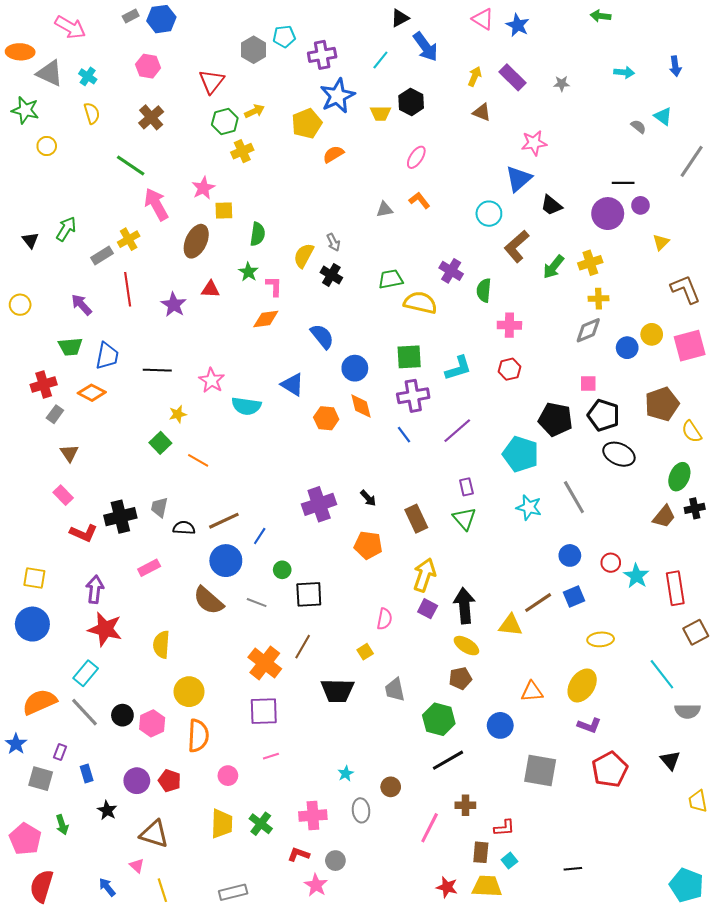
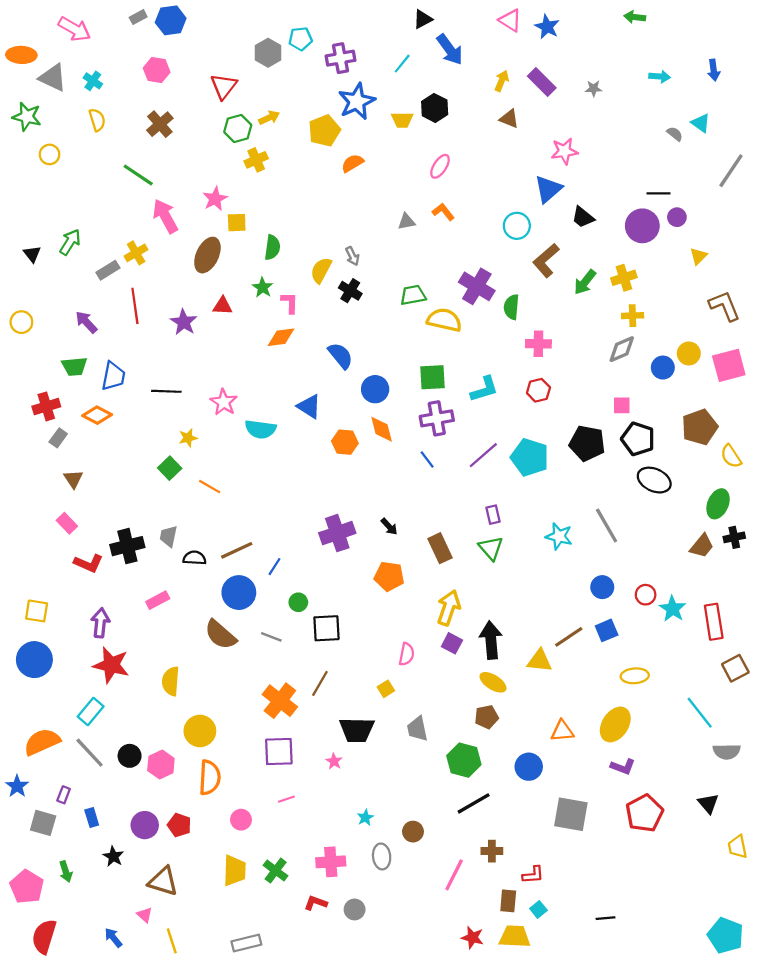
purple cross: (451, 271) -> (477, 286), size x1.4
cyan pentagon: (521, 454) -> (530, 457), moved
pink star: (316, 885) -> (334, 761), moved, size x0.7

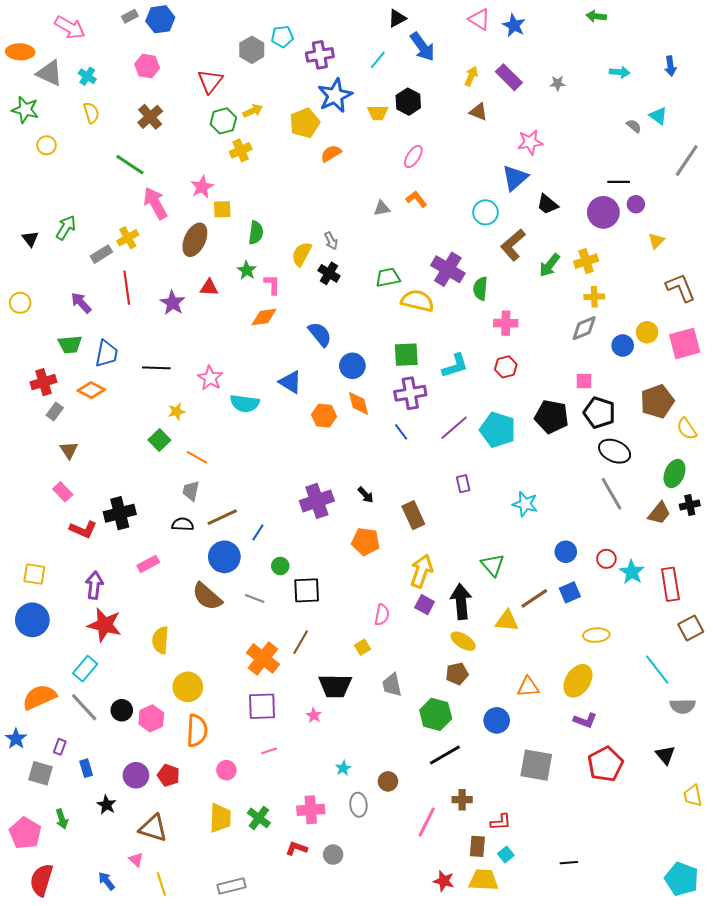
gray line: (607, 525) -> (611, 494), moved
gray trapezoid: (169, 536) -> (191, 491), moved
green triangle: (491, 548) -> (493, 565), moved

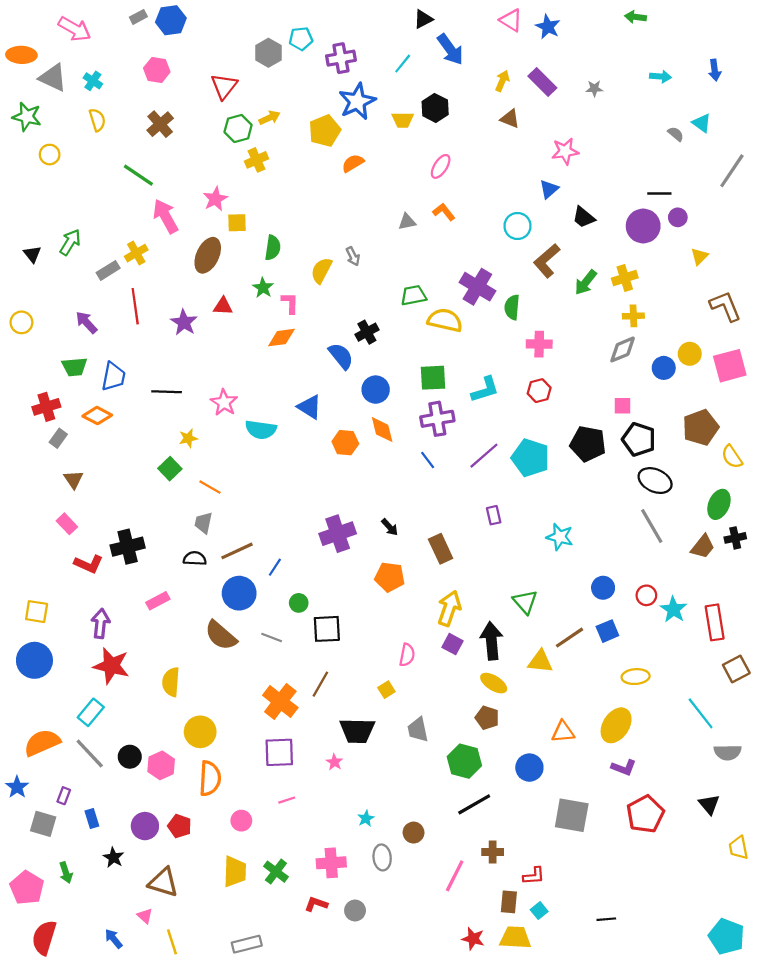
blue triangle: (515, 178) -> (549, 189), size x0.7
black cross: (329, 273) -> (367, 332), moved, turned 30
brown pentagon: (457, 674) -> (487, 718), turned 30

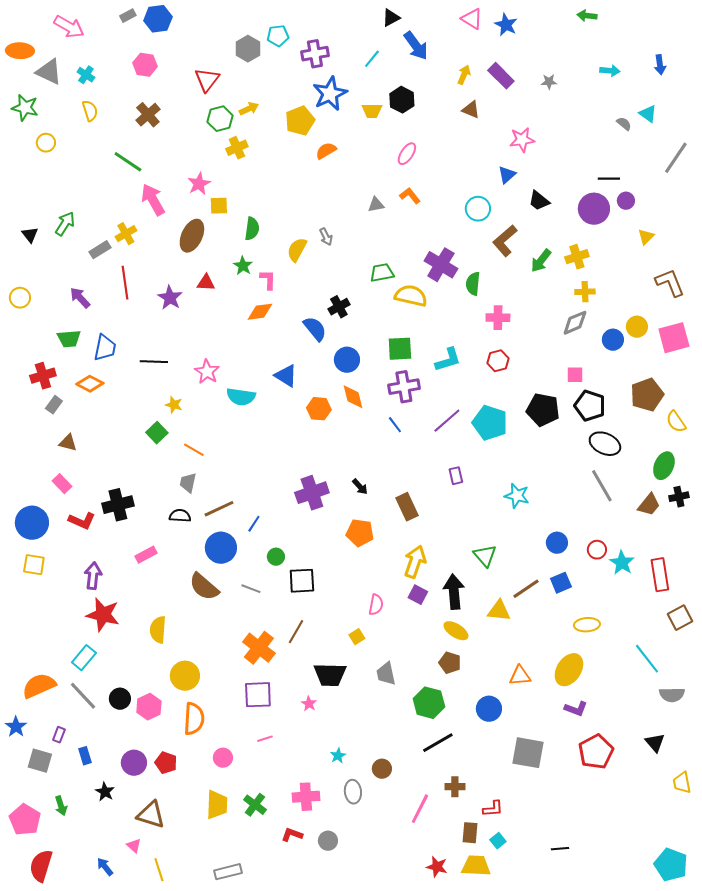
yellow star: (188, 438) -> (174, 405), turned 30
brown triangle: (73, 479) -> (68, 443), turned -42
blue circle: (34, 660) -> (32, 523), moved

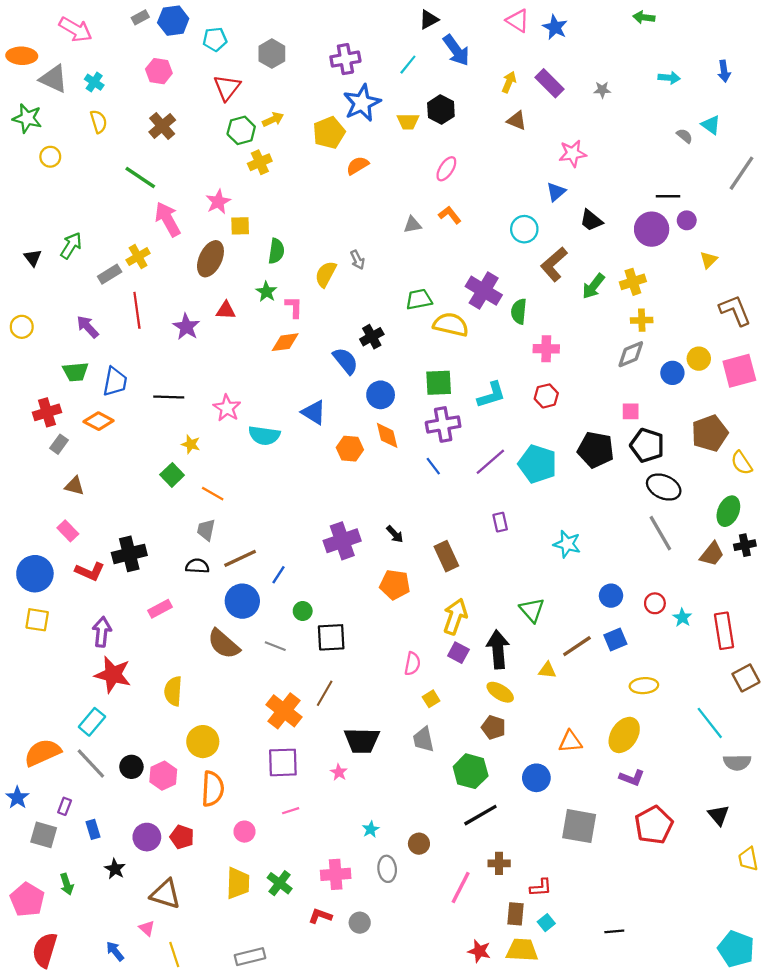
cyan pentagon: (278, 36) -> (215, 39), moved
cyan star: (622, 563) -> (682, 618), size x0.7
yellow triangle: (499, 611) -> (547, 670), size x0.7
yellow square: (357, 637) -> (431, 699), moved

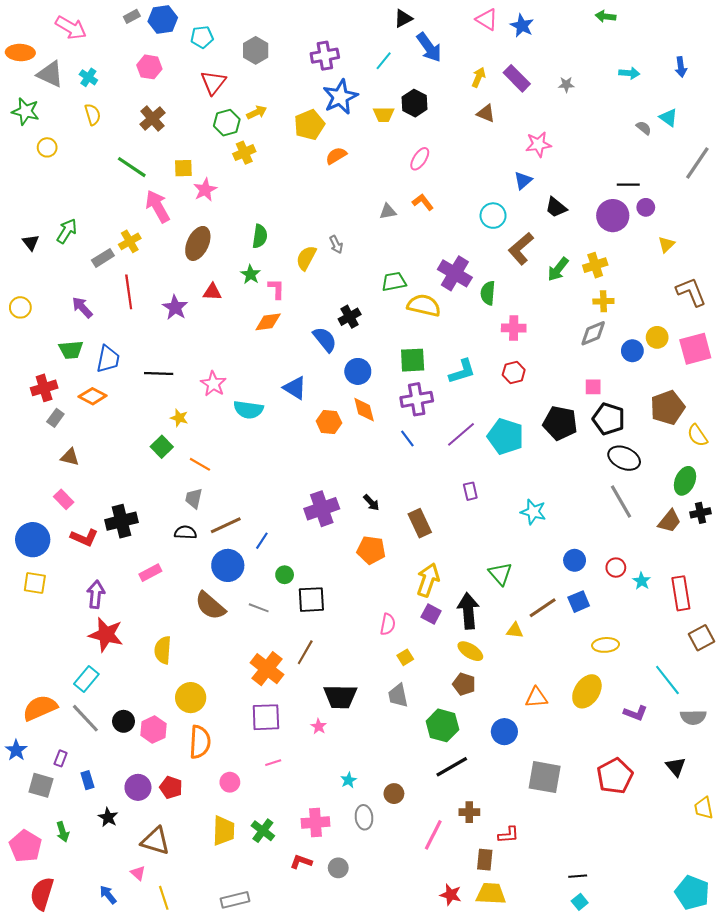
yellow square: (240, 226) -> (183, 168), moved
purple L-shape: (632, 778) -> (635, 713), moved
cyan square: (546, 923) -> (580, 902), moved

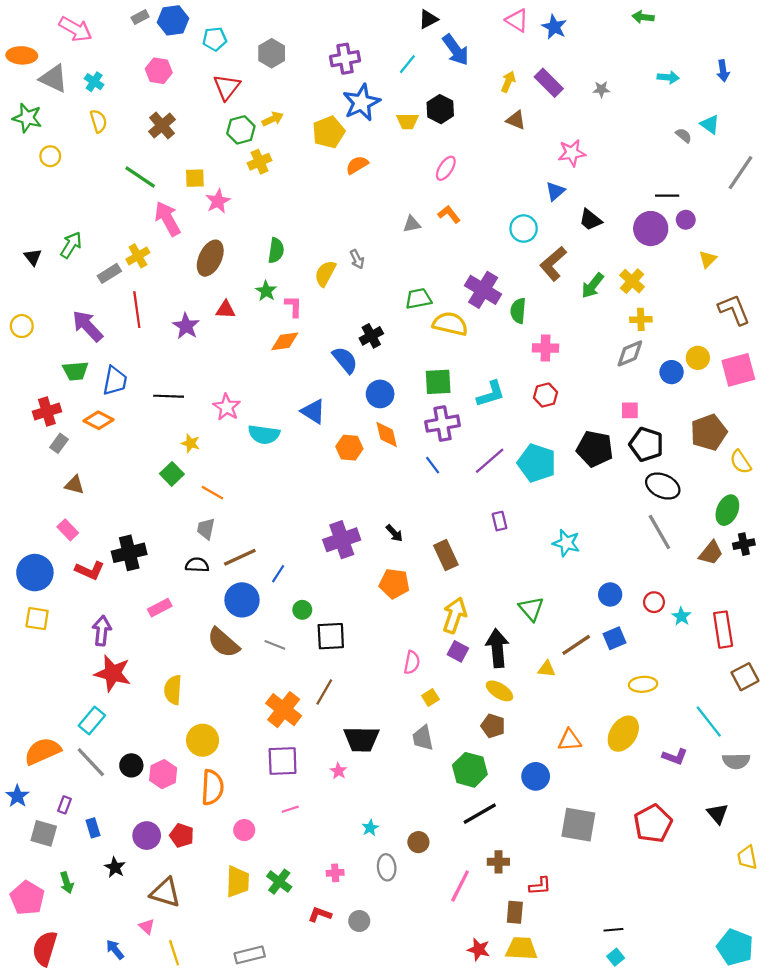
yellow cross: (595, 265) -> (632, 281), turned -30
purple arrow: (82, 307) -> (88, 326), size x1.4
pink cross: (316, 822) -> (335, 873), size x0.6

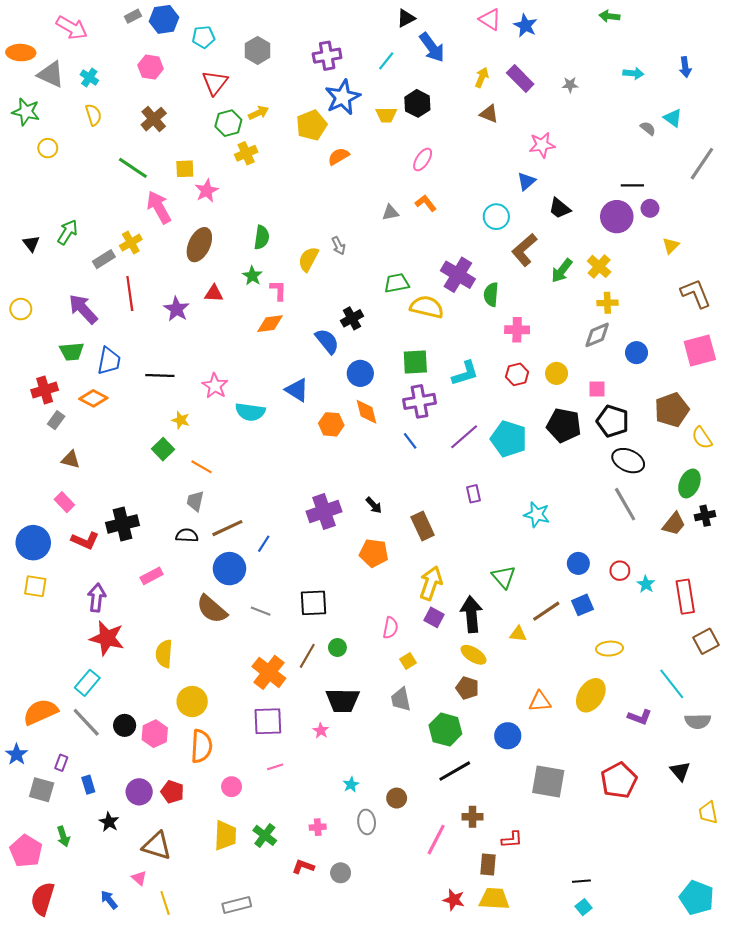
yellow circle: (698, 358) -> (557, 373), moved
green circle: (302, 610) -> (337, 648), moved

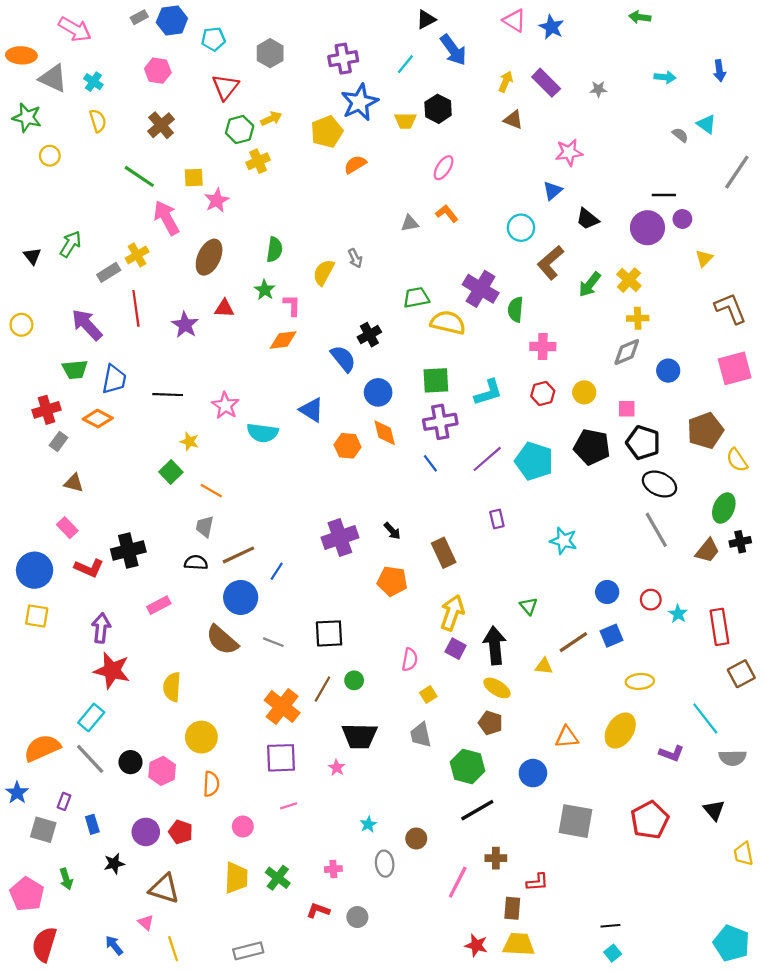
green triangle: (504, 577) -> (529, 606), size x0.7
orange semicircle: (201, 746) -> (211, 784), size x0.7
black star: (109, 822) -> (114, 864), turned 30

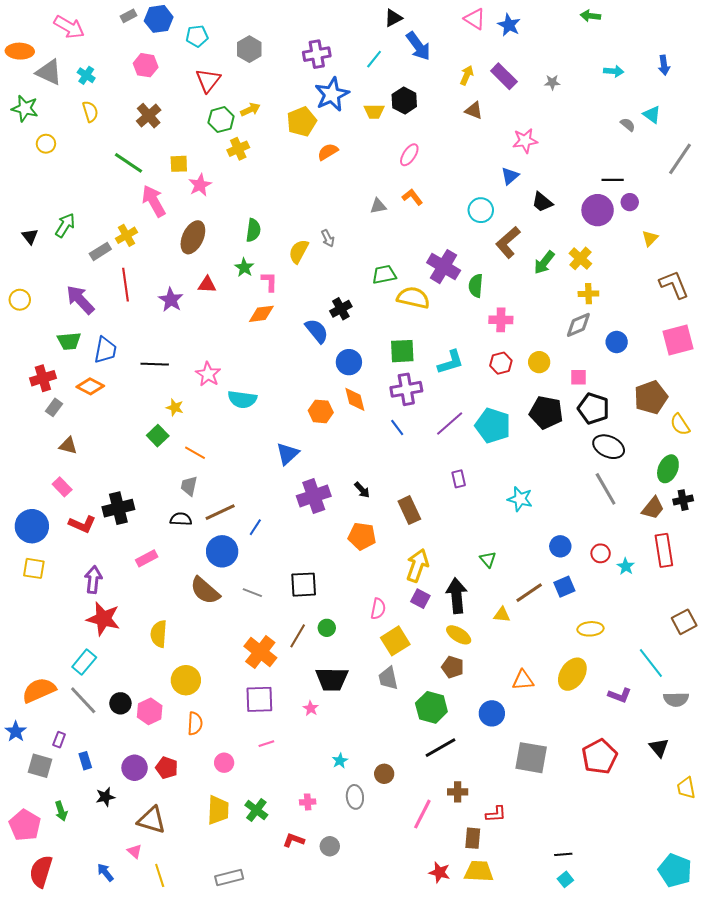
blue triangle: (312, 410) -> (288, 454), moved, turned 45
red rectangle: (719, 627) -> (664, 550), moved
yellow square: (428, 695) -> (395, 641), size x1.8

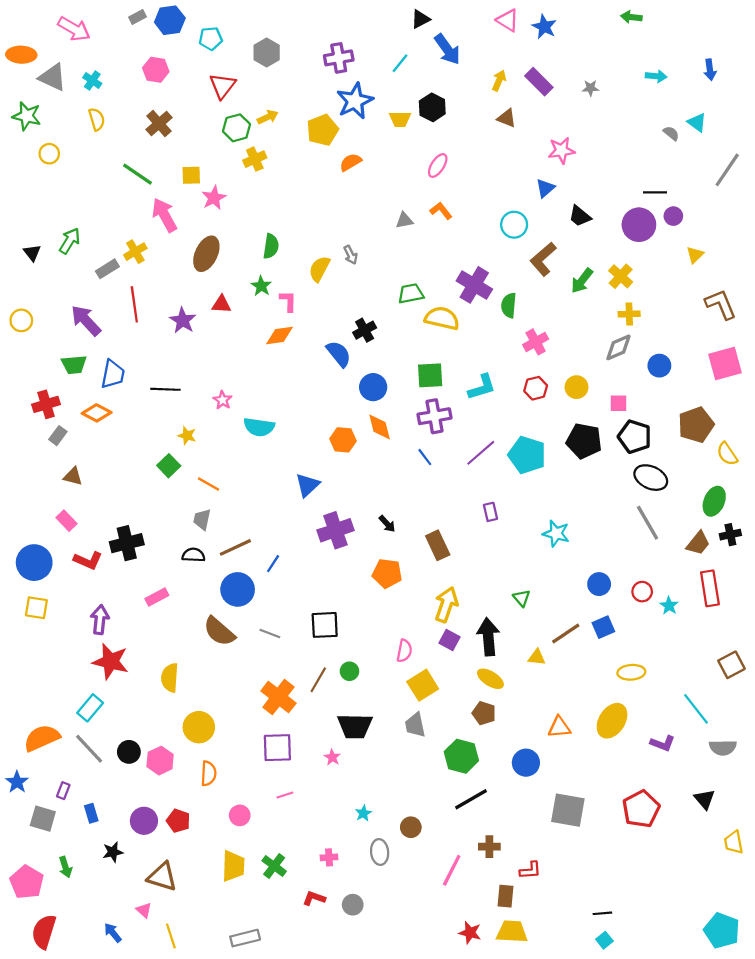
pink cross: (501, 320) -> (536, 342), turned -30
pink star: (208, 374) -> (223, 400), size x0.7

